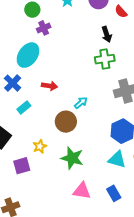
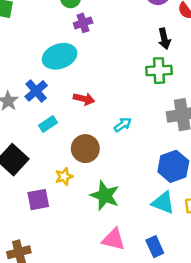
cyan ellipse: (28, 55) -> (60, 56), turned 30
brown circle: (66, 122) -> (85, 149), moved

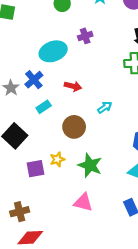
purple cross: (83, 23) -> (85, 36), moved
yellow star: (64, 177) -> (57, 159), moved
pink triangle: (114, 239) -> (83, 202), moved

